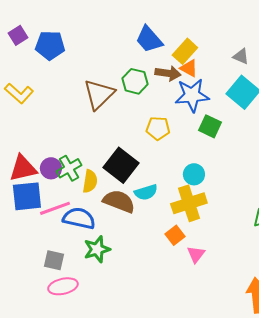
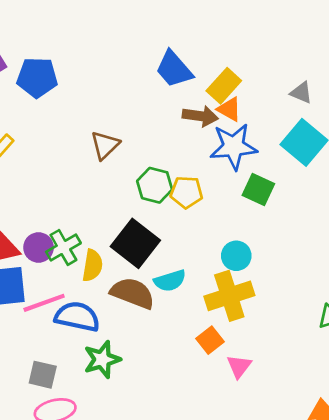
green hexagon: (135, 81) -> (155, 185), moved
brown triangle: (99, 94) -> (105, 145), size x0.7

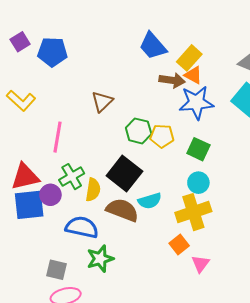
green square: (258, 189) -> (198, 149), moved
purple circle: (39, 247) -> (50, 195), moved
pink line: (44, 303) -> (58, 137), moved, turned -60

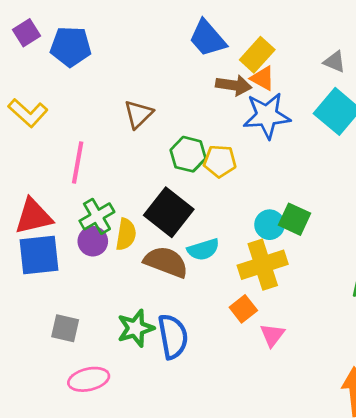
green square: (198, 149) -> (294, 219), moved
purple circle: (50, 195) -> (93, 241), moved
blue semicircle: (82, 227) -> (173, 337), moved, turned 68
gray square: (56, 270) -> (65, 328), moved

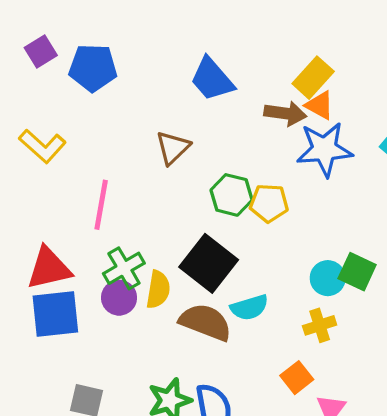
blue trapezoid: (207, 38) -> (212, 79), moved
yellow cross: (263, 265) -> (320, 325), size x0.6

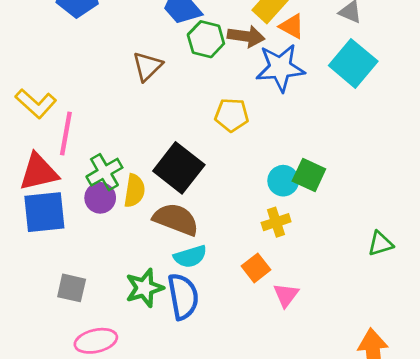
orange triangle: (320, 105) -> (292, 26), moved
yellow L-shape: (42, 146) -> (36, 103), moved
green hexagon: (232, 195) -> (206, 39), moved
pink line: (101, 205) -> (66, 134), moved
cyan semicircle: (249, 307) -> (190, 256), moved

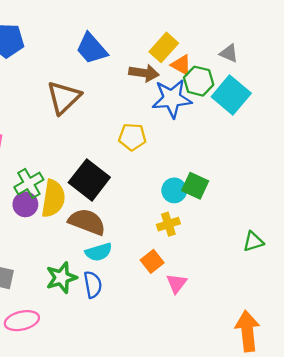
green hexagon: (206, 39) -> (199, 81), moved
brown triangle: (147, 66) -> (64, 97), size x1.4
yellow semicircle: (134, 191) -> (53, 199), size x1.4
blue semicircle: (183, 297) -> (93, 285), size x0.7

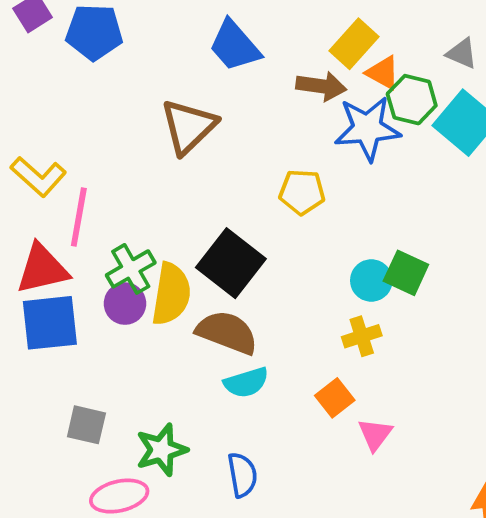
green star: (61, 278) -> (162, 450), moved
blue semicircle: (93, 285) -> (242, 475), moved

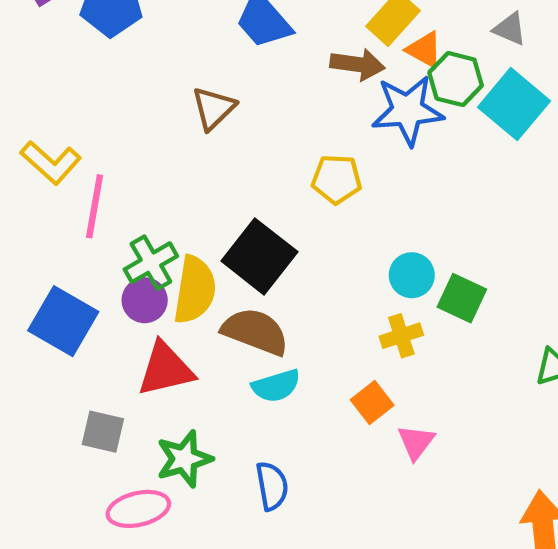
brown triangle: (188, 127) -> (213, 108), size x0.7
red triangle: (42, 269) -> (165, 369), moved
green square: (406, 273) -> (462, 298), moved
blue square: (50, 323) -> (63, 321), turned 36

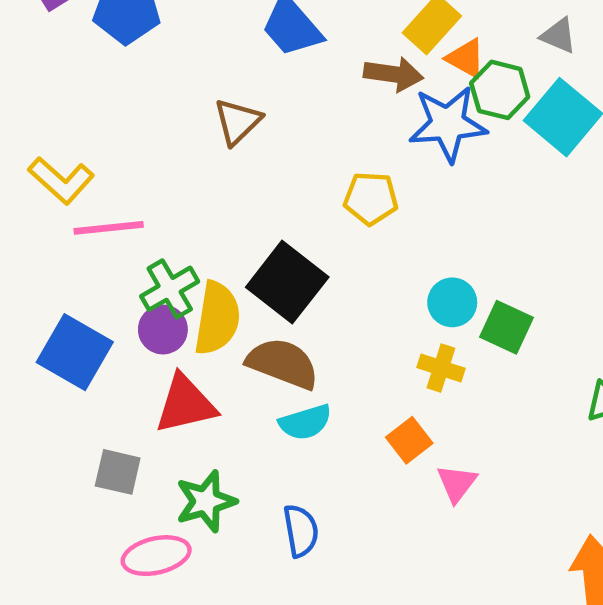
pink line: (95, 206) -> (109, 228), turned 74
yellow cross: (401, 336) -> (441, 368), turned 36

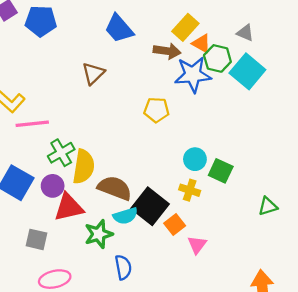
black square: (287, 282) -> (150, 206), moved
purple circle: (163, 330) -> (53, 186), moved
green star: (206, 501) -> (99, 234), moved

